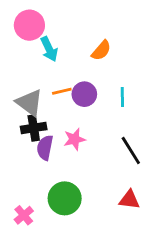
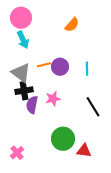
cyan arrow: (49, 49) -> (23, 40), moved
orange semicircle: (101, 50) -> (72, 25), moved
green circle: (65, 198) -> (63, 139), moved
red triangle: (129, 200) -> (84, 151), moved

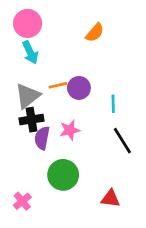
cyan line: (87, 69) -> (113, 104), moved
gray triangle: (21, 73) -> (28, 96), turned 45
green circle: (63, 139) -> (63, 175), moved

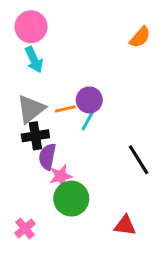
orange semicircle: (95, 33) -> (140, 37), moved
orange line: (58, 85) -> (65, 109), moved
cyan line: (113, 104) -> (88, 121), moved, turned 30
pink star: (70, 130) -> (61, 176), moved

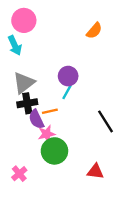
orange semicircle: (140, 37) -> (94, 31), moved
cyan arrow: (34, 60) -> (15, 45), moved
orange line: (65, 109) -> (50, 111), moved
purple semicircle: (47, 157) -> (36, 119), turned -36

